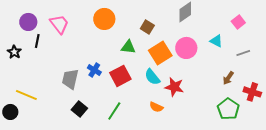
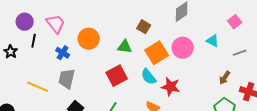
orange circle: (104, 19) -> (89, 39), moved
blue cross: (94, 70) -> (63, 53), moved
yellow line: (26, 95) -> (38, 87), moved

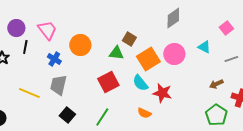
brown square: (144, 27) -> (129, 39), moved
brown arrow: (225, 78) -> (216, 84), turned 32

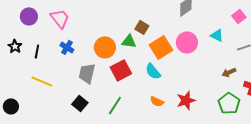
orange circle: (80, 45) -> (105, 47), moved
black line: (25, 47) -> (37, 51), moved
gray trapezoid: (58, 85) -> (87, 73), moved
red star: (162, 93) -> (186, 100), moved, turned -30

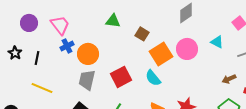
green triangle: (129, 41) -> (113, 21), moved
blue cross: (67, 47) -> (67, 46), moved, turned 32
orange circle: (105, 47) -> (88, 54), moved

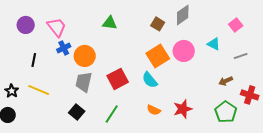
brown square: (142, 34) -> (158, 24), moved
black star: (15, 53) -> (12, 91), moved

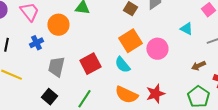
blue cross: (64, 48) -> (36, 43), moved
pink circle: (184, 51) -> (157, 49), moved
orange circle: (85, 56) -> (58, 25), moved
orange semicircle: (154, 110) -> (126, 95), size x1.6

